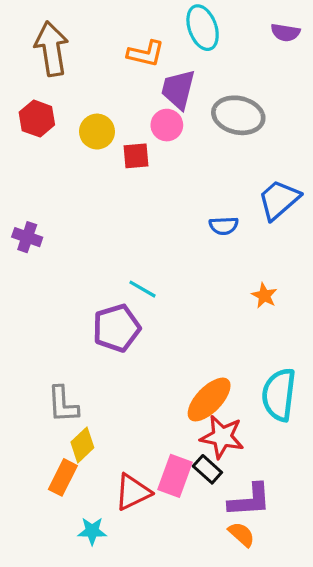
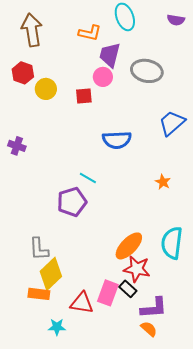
yellow circle: (97, 132) -> (46, 89), moved
blue semicircle: (224, 226) -> (117, 140), moved, size x1.6
yellow diamond: (82, 445) -> (51, 274), size x1.5
orange rectangle: (63, 477) -> (39, 294), turned 70
red triangle: (133, 492) -> (82, 303), turned 35

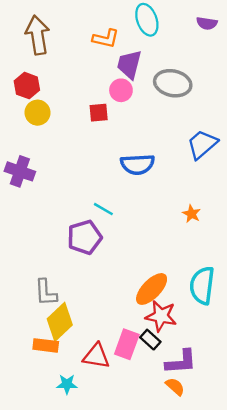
yellow circle: (46, 89) -> (38, 113), moved
purple cross: (17, 146) -> (20, 171), size x1.4

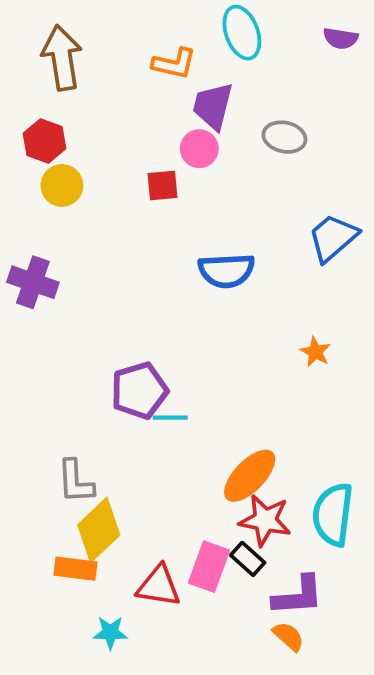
gray ellipse: (173, 83) -> (284, 137), size x0.7
cyan line: (103, 209) -> (170, 418), moved, turned -30
cyan semicircle: (202, 285) -> (333, 514), moved

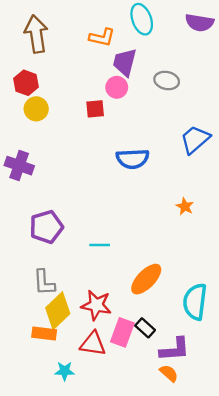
purple semicircle: (341, 38) -> (200, 23), size x1.4
purple pentagon: (139, 391) -> (46, 227), moved
red star: (265, 520) -> (96, 305), moved

